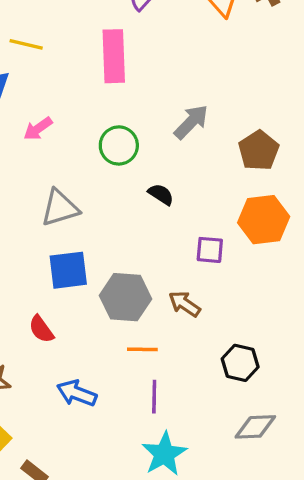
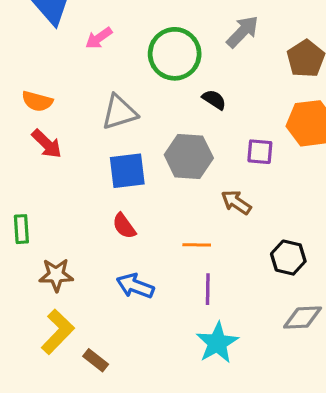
green circle: (119, 145) -> (175, 54), size x1.4
gray hexagon: (126, 297) -> (189, 156), moved
red semicircle: (41, 329) -> (124, 226), moved

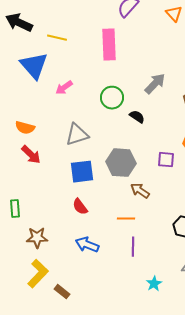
green circle: (175, 54) -> (112, 98), size x0.7
black semicircle: (214, 100) -> (137, 117), moved
brown arrow: (236, 202) -> (140, 191), moved
cyan star: (217, 343) -> (154, 284), moved, size x0.6

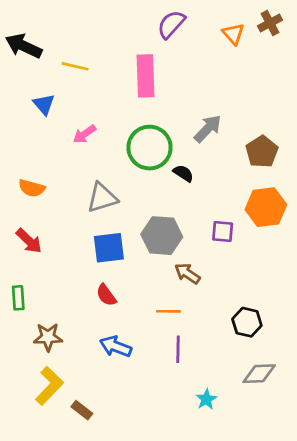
blue triangle: (34, 66) -> (44, 104), size x0.6
green circle: (112, 98) -> (150, 148), size x1.4
red arrow: (31, 155) -> (29, 241), moved

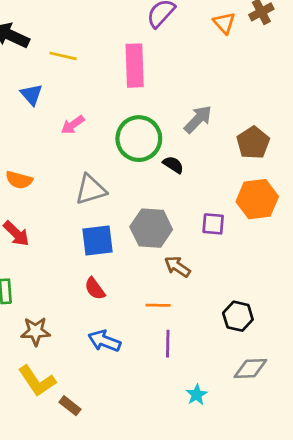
yellow L-shape: (49, 386) -> (37, 381), turned 102

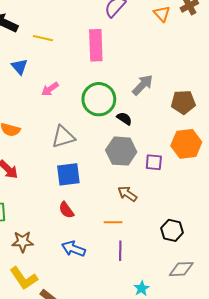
brown pentagon: (253, 143) -> (183, 102), turned 30
gray hexagon: (151, 228) -> (121, 151), moved

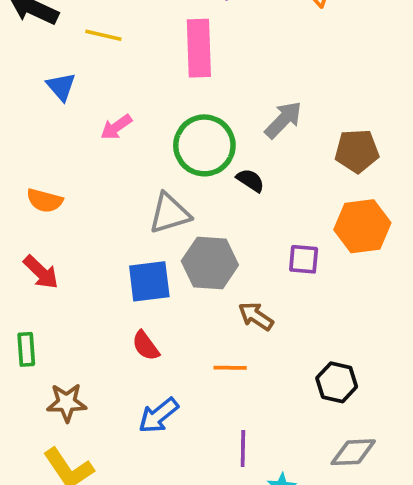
gray triangle: (63, 137) -> (170, 213), moved
gray hexagon: (121, 151) -> (210, 263), moved
blue arrow: (73, 249) -> (158, 415), turned -60
purple line: (120, 251) -> (243, 449), moved

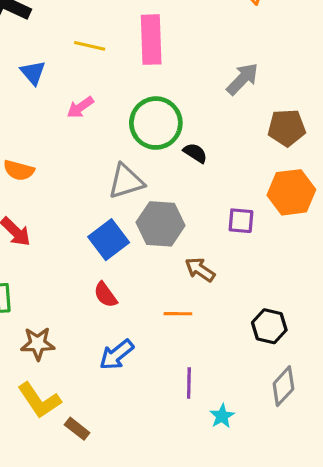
yellow line: (103, 35) -> (90, 46), moved
gray arrow: (283, 120) -> (243, 79), moved
blue square: (149, 281) -> (109, 240), turned -30
gray diamond: (353, 452) -> (283, 386), turned -45

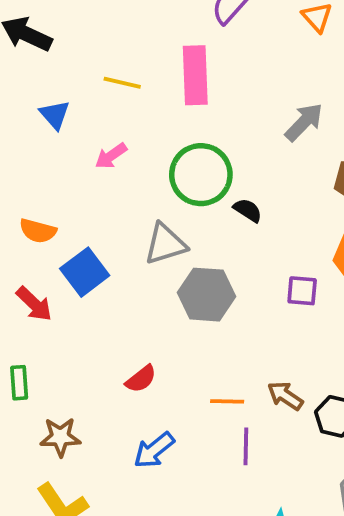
blue square: (109, 240) -> (85, 272), moved
brown arrow: (200, 270) -> (285, 396), moved
red semicircle: (105, 295) -> (141, 379), turned -92
purple line: (189, 383) -> (246, 446), moved

